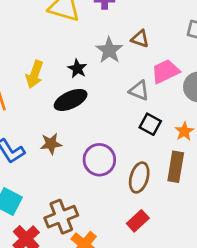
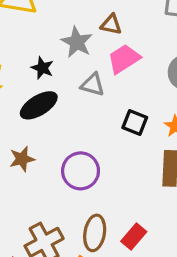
pink trapezoid: (165, 71) -> (124, 59), moved
gray triangle: (139, 91) -> (93, 85), moved
brown ellipse: (139, 177) -> (95, 233), moved

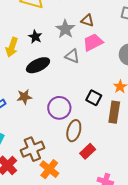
black star: (42, 68) -> (35, 37), moved
black square: (135, 122) -> (94, 98), moved
brown ellipse: (95, 233) -> (74, 131), moved

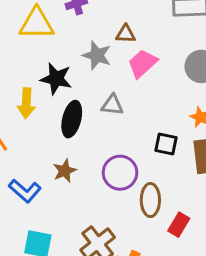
black star: (35, 37) -> (56, 79), size x1.5
gray triangle: (72, 56) -> (112, 105), moved
black ellipse: (38, 65) -> (72, 119), turned -35

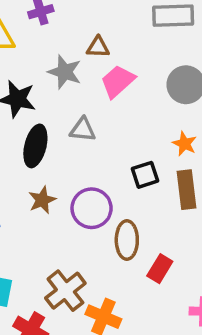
black square: (166, 144) -> (145, 175), turned -30
brown star: (65, 171) -> (42, 200), moved

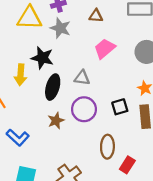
brown triangle: (98, 47) -> (96, 16), moved
gray star: (65, 72) -> (60, 28), moved
purple circle: (92, 208) -> (84, 109), moved

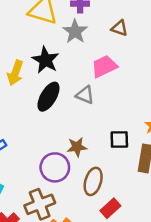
pink trapezoid: (105, 49) -> (104, 66), moved
purple circle: (84, 109) -> (55, 167), moved
brown star: (56, 121) -> (77, 147), moved

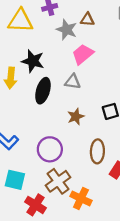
gray star: (75, 31) -> (67, 30), moved
brown star: (77, 147) -> (76, 117), moved
purple circle: (55, 167) -> (50, 149), moved

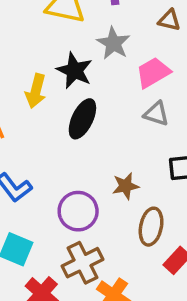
gray star: (67, 30) -> (113, 43), moved
gray triangle: (73, 82) -> (156, 114), moved
brown star: (76, 117) -> (126, 186), moved

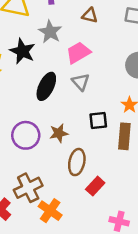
gray triangle: (156, 114) -> (81, 82), turned 30
black ellipse: (82, 119) -> (46, 86), moved
purple circle: (78, 211) -> (26, 135), moved

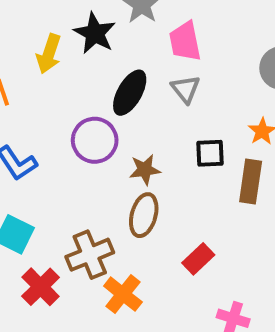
pink trapezoid: (78, 53) -> (185, 41), turned -75
purple circle: (26, 135) -> (95, 140), moved
brown ellipse: (77, 162) -> (144, 215), moved

